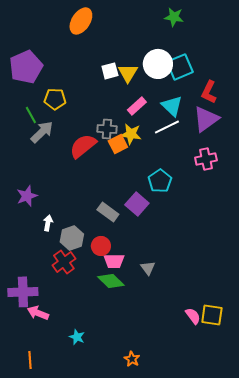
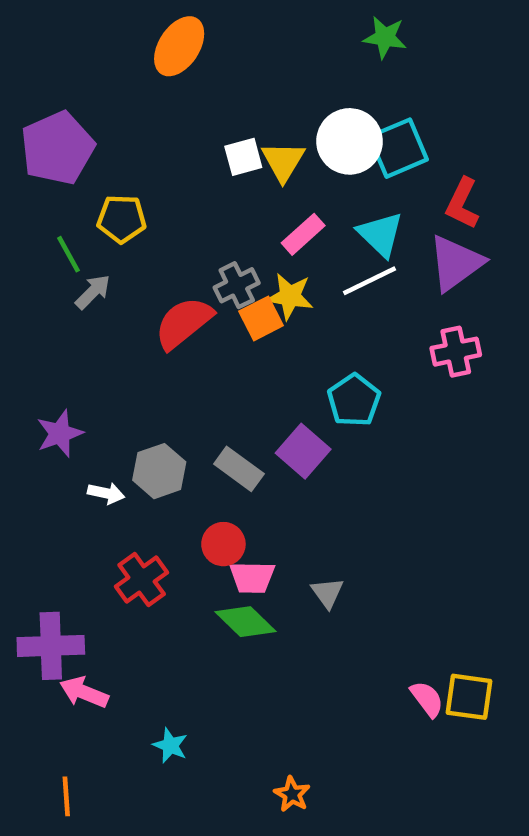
gray cross: (107, 129) -> (237, 285), turned -30
gray arrow: (42, 132) -> (93, 292), size x0.7
white arrow: (48, 223) -> (106, 493), turned 91
gray hexagon: (72, 238) -> (159, 471), moved

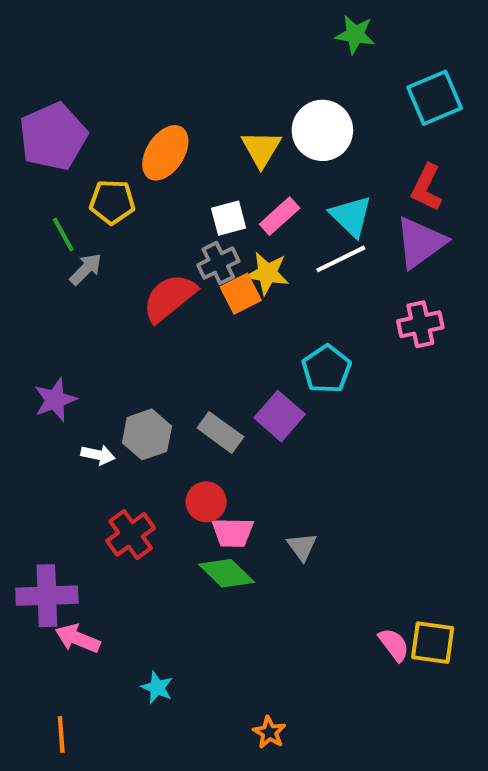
orange ellipse: (179, 46) -> (165, 153), moved
cyan square: (398, 148) -> (435, 98), moved
white square: (243, 157) -> (229, 218), moved

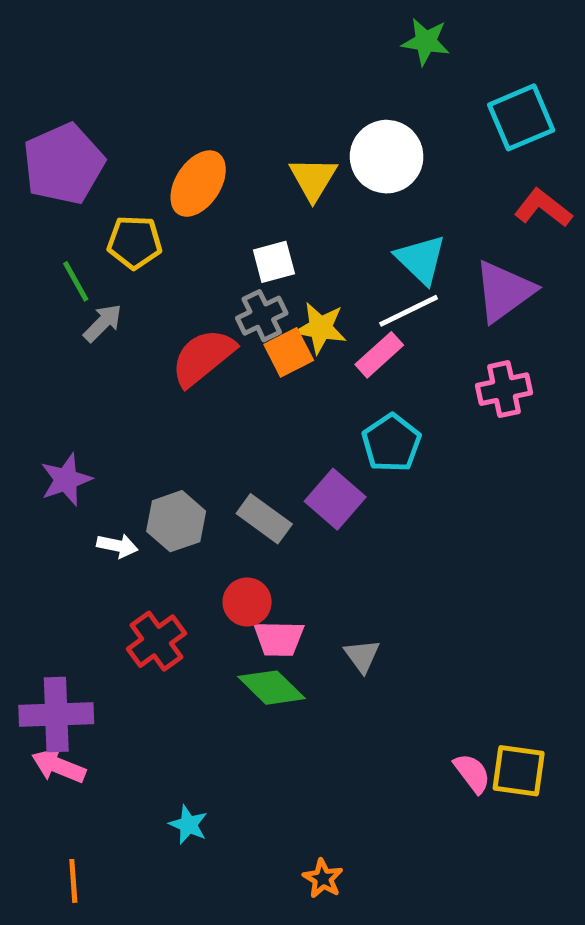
red L-shape: (426, 188) -> (543, 208), moved, turned 102
pink rectangle: (280, 216) -> (379, 355), moved
pink arrow: (78, 639) -> (59, 766), moved

